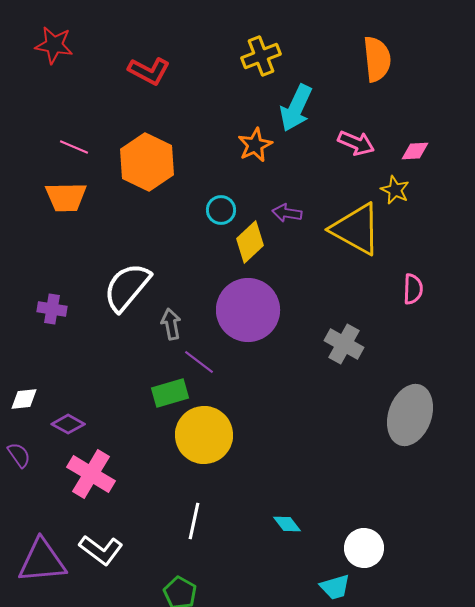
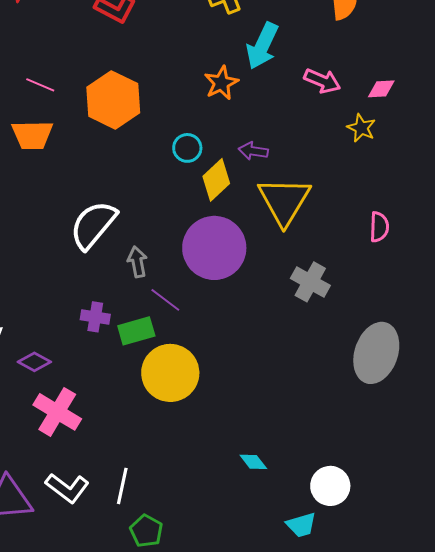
yellow triangle: (356, 229) -> (284, 201), moved, turned 32
purple cross: (52, 309) -> (95, 317), moved
white line: (194, 521) -> (122, 486), moved

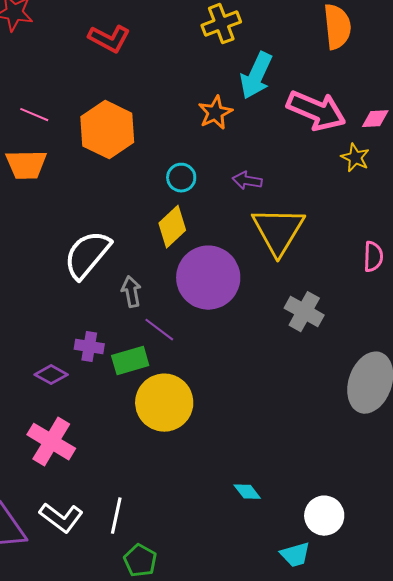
pink arrow: (322, 81) -> (316, 111), size x1.6
yellow diamond: (216, 180) -> (172, 227), moved
purple diamond: (34, 362) -> (51, 375), moved

